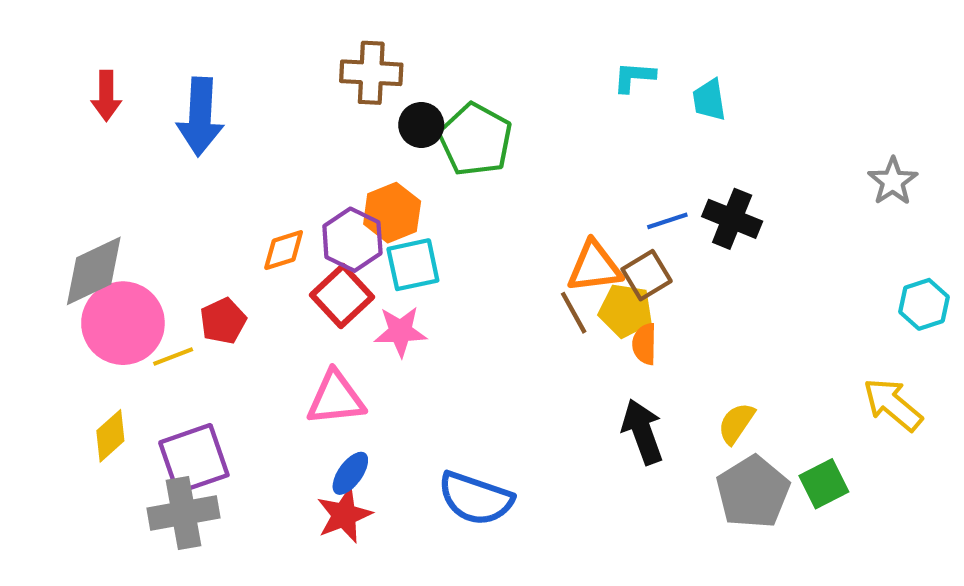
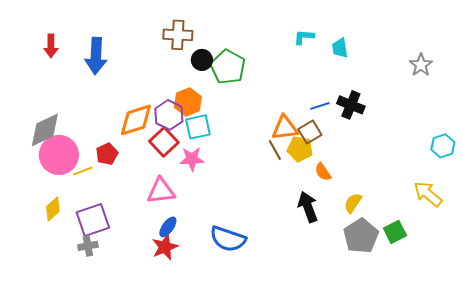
gray star: (893, 181) -> (421, 65), moved
orange diamond: (284, 250) -> (136, 120), size x1.6
orange semicircle: (644, 344) -> (323, 172), moved, turned -36
gray cross: (183, 513) -> (88, 246), size x0.6

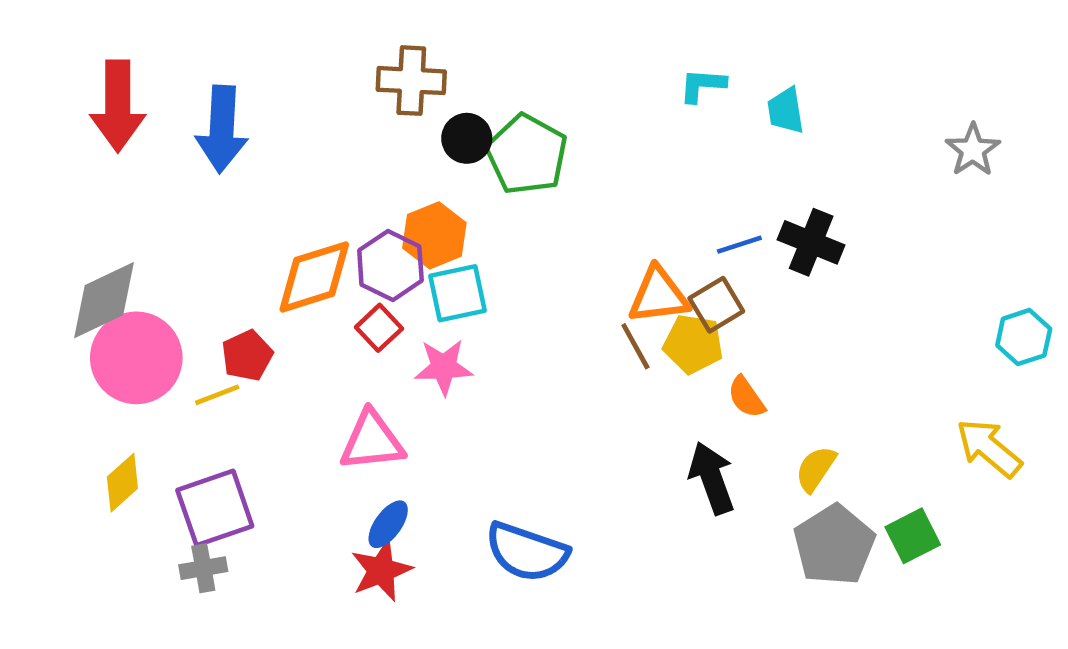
red arrow: (51, 46) -> (118, 106), size x1.6
red square: (164, 142) -> (379, 328), size x0.7
yellow line: (83, 171) -> (217, 395), moved

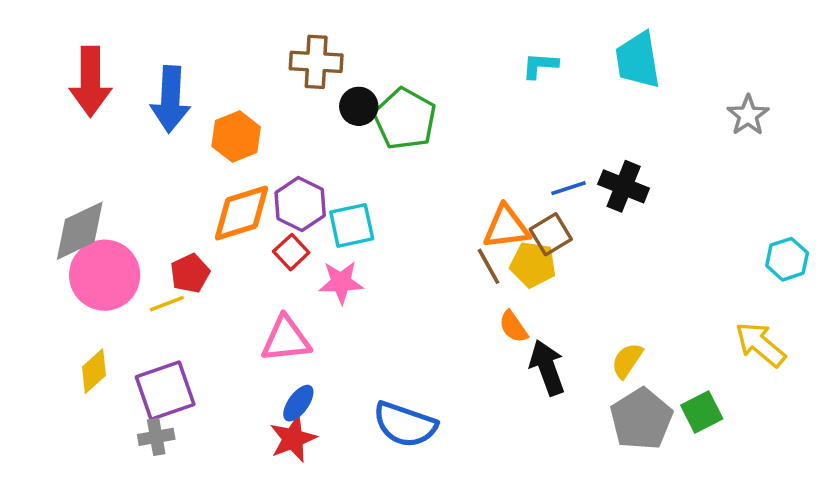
cyan trapezoid: (786, 111) -> (638, 60), moved, size x1.6
orange hexagon: (434, 235) -> (236, 137), moved
orange semicircle: (746, 397) -> (513, 327), moved

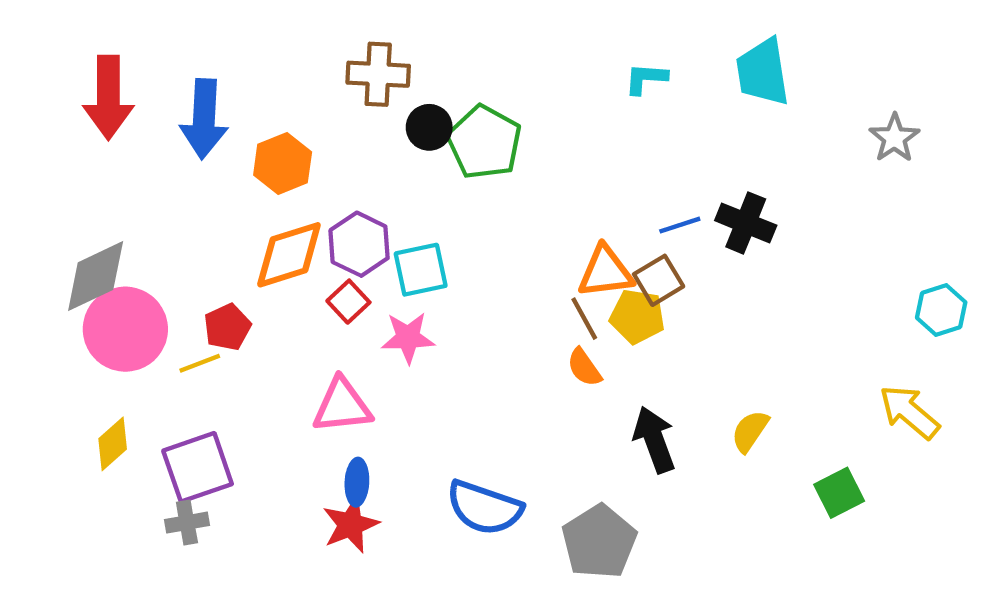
orange semicircle: (513, 327) -> (584, 367), moved
blue ellipse: (298, 403) -> (357, 482), turned -33
gray pentagon: (641, 419) -> (599, 542), moved

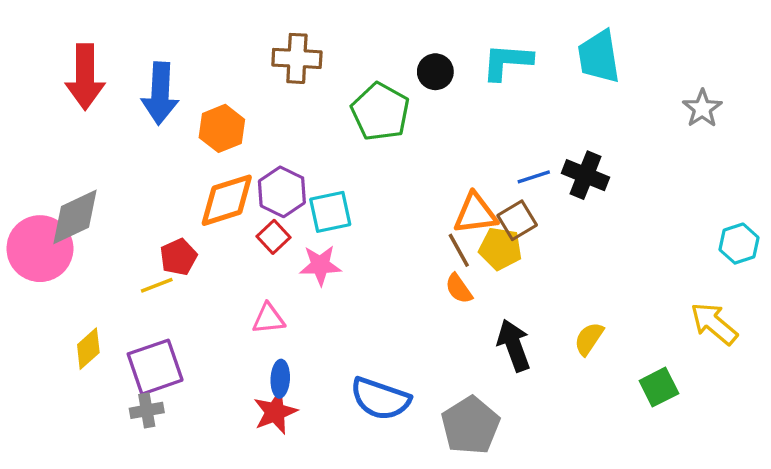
cyan L-shape: (646, 78) -> (507, 62), size x1.5
black circle: (429, 127) -> (435, 72), moved
pink circle: (125, 329) -> (40, 249), moved
pink triangle: (342, 406) -> (269, 319), size x0.7

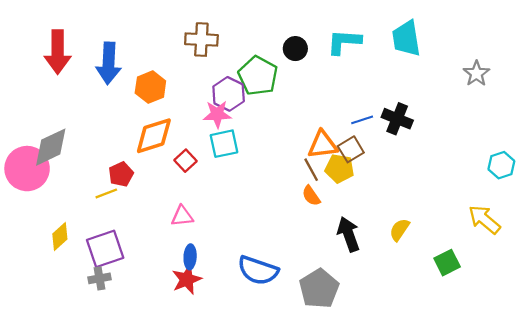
purple hexagon: (282, 192) -> (229, 94), moved
pink star: (320, 265) -> (217, 114), moved

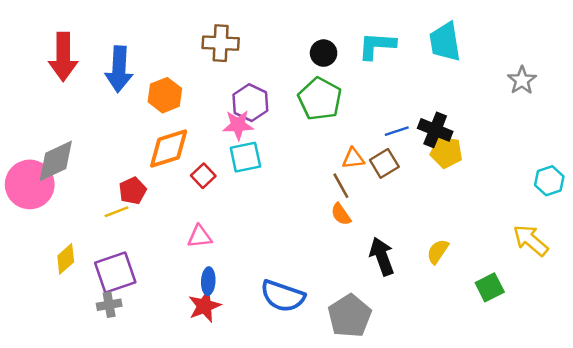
green pentagon: (258, 76) -> (320, 99), moved
orange triangle: (323, 145) -> (353, 158), size x0.7
yellow pentagon: (339, 169) -> (446, 152), moved

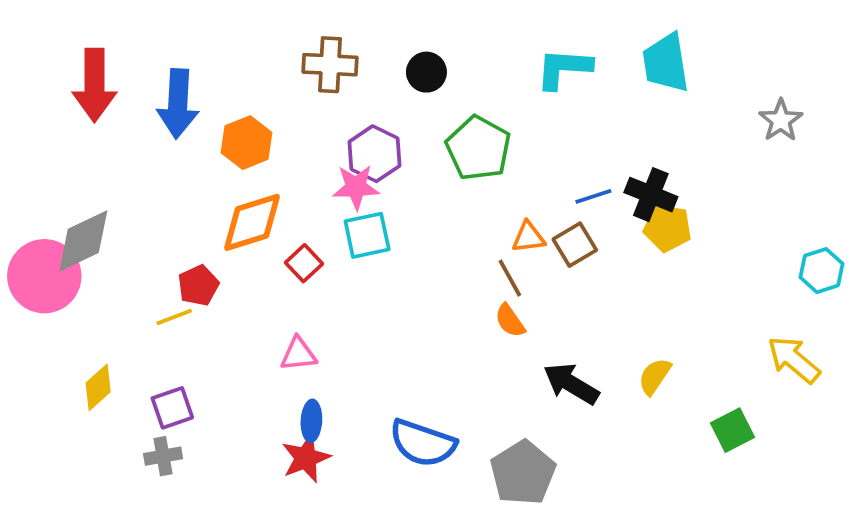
black circle: (324, 53) -> (426, 72), moved
black arrow: (382, 256) -> (571, 384), turned -39
purple square: (115, 272) -> (172, 408), size x0.7

